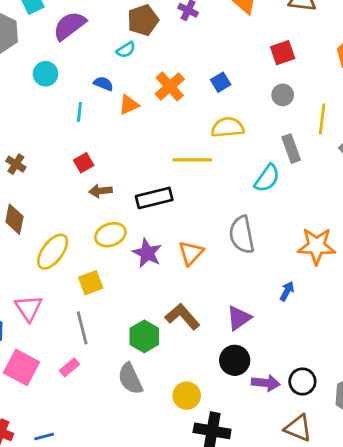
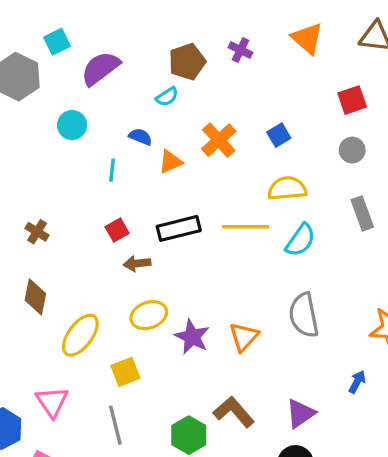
cyan semicircle: (267, 178) -> (300, 240), moved
black rectangle: (154, 198) -> (179, 228), moved

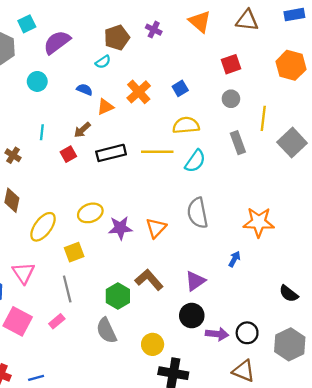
cyan line: (112, 170) -> (42, 132), moved
brown arrow: (137, 263) -> (82, 130), moved, turned -36
purple star: (192, 337) -> (120, 228), turned -30

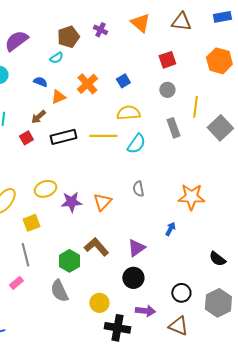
gray semicircle: (198, 213) -> (138, 189), size x0.6
purple arrow: (217, 334) -> (145, 311), moved

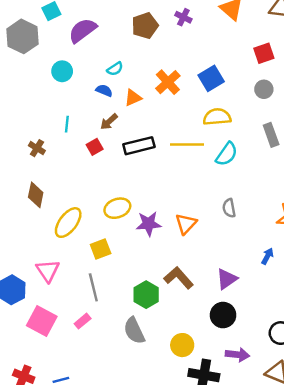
cyan semicircle: (56, 58) -> (115, 69), moved
blue square: (123, 81) -> (211, 78), size x1.5
blue semicircle: (40, 82) -> (104, 90), moved

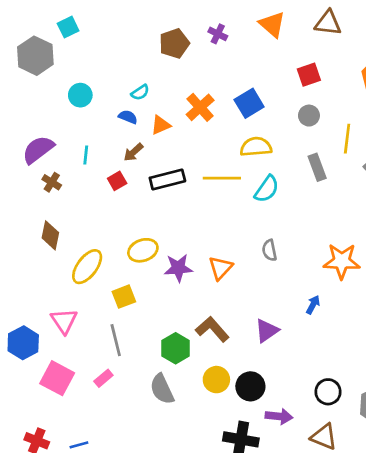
purple semicircle: (83, 30) -> (38, 150), moved
black circle: (223, 315) -> (250, 386), moved
yellow circle: (182, 345) -> (216, 380), moved

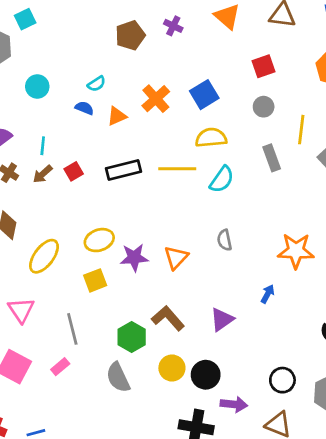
brown arrow: (133, 152) -> (43, 174), moved
yellow square: (124, 297) -> (95, 280), moved

